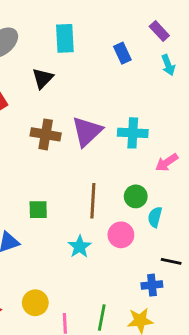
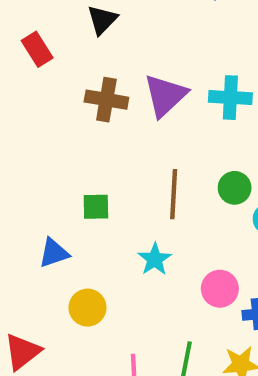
pink circle: (121, 235) -> (220, 289), moved
yellow circle: (35, 303) -> (88, 308), moved

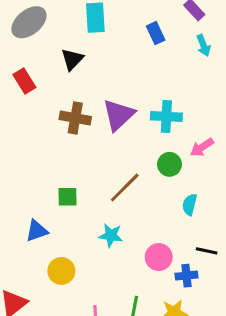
green circle: (235, 188) -> (170, 164), moved
brown line: (174, 194) -> (125, 188), turned 42
cyan star: (155, 259) -> (111, 235), turned -30

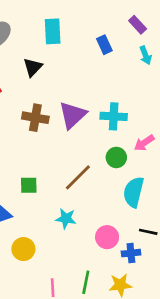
cyan semicircle: (190, 205) -> (134, 192), size x1.6

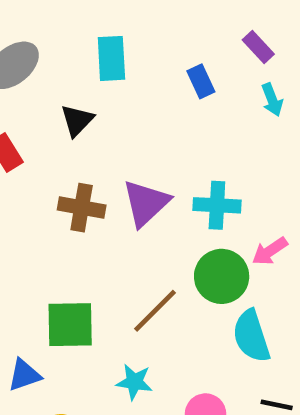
green circle: (116, 157) -> (222, 276), size x1.5
green square: (29, 185) -> (70, 325), size x1.6
cyan semicircle: (134, 192) -> (251, 336), turned -32

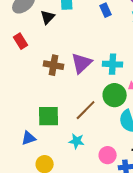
black triangle: (77, 120) -> (48, 17), moved

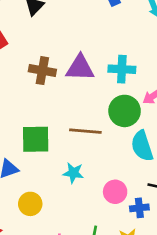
purple triangle: (82, 63) -> (80, 68), turned 45
brown line: (86, 110) -> (85, 131), turned 50

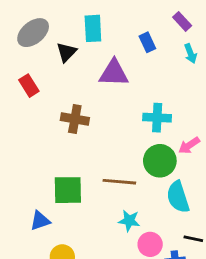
purple triangle: (80, 68) -> (114, 73), moved
cyan star: (73, 173) -> (129, 221), moved

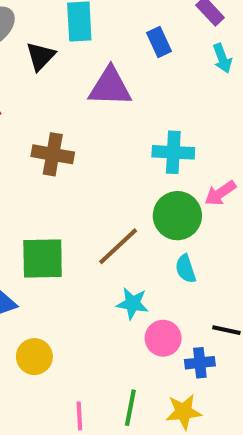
brown line: (119, 182) -> (118, 246), turned -48
cyan semicircle: (178, 197) -> (186, 269), moved, size x0.6

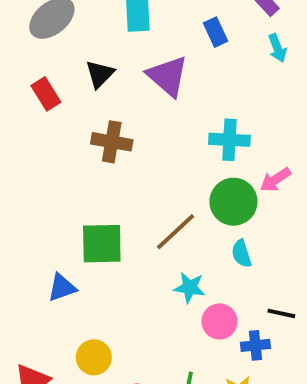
black triangle: (41, 56) -> (100, 74), moved
purple triangle: (110, 87) -> (168, 76), turned 39
yellow circle: (34, 357) -> (94, 357), moved

